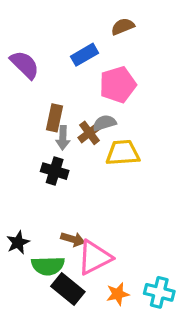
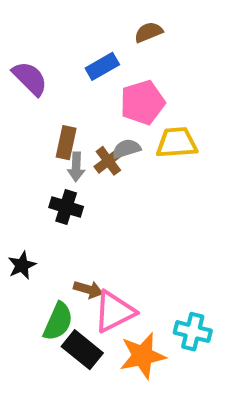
yellow trapezoid: (123, 153) -> (177, 143), moved
black star: (18, 243) -> (22, 265), moved
green semicircle: (48, 266) -> (58, 322), turned -64
cyan cross: (159, 292) -> (193, 332), moved
orange star: (118, 294) -> (142, 356), size x1.6

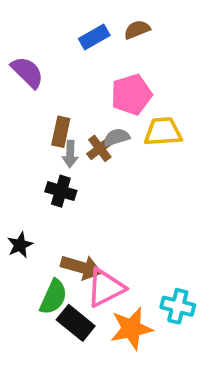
blue rectangle: (102, 66) -> (94, 37), moved
brown arrow: (88, 289) -> (81, 267), size x1.5

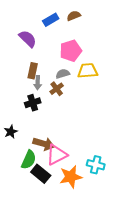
purple semicircle: (27, 72) -> (28, 39), moved
brown cross: (100, 148) -> (57, 89), moved
black cross: (61, 191) -> (33, 103), turned -35

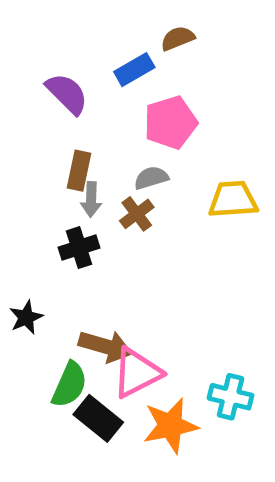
blue rectangle: (51, 20) -> (134, 70), moved
yellow trapezoid: (88, 71) -> (233, 199), moved

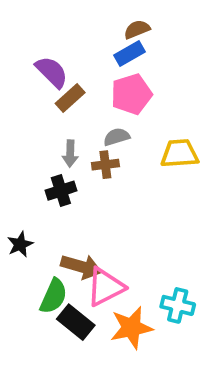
blue rectangle: (134, 70) -> (129, 53), moved
brown rectangle: (79, 171) -> (70, 98), moved, turned 36
brown cross: (137, 214) -> (105, 165), turned 30

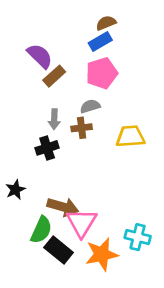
yellow trapezoid: (180, 154) -> (130, 136), moved
pink triangle: (105, 287) -> (82, 223), turned -32

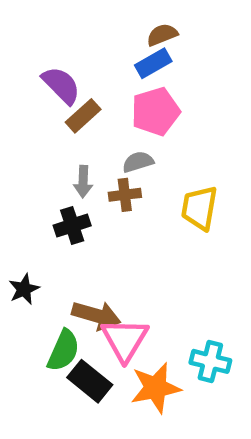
yellow trapezoid: (130, 136) -> (199, 208), turned -76

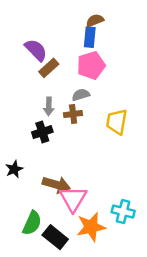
blue rectangle: (153, 63) -> (90, 37), turned -54
green semicircle: (63, 351) -> (32, 223), moved
black rectangle: (90, 381) -> (55, 237), moved

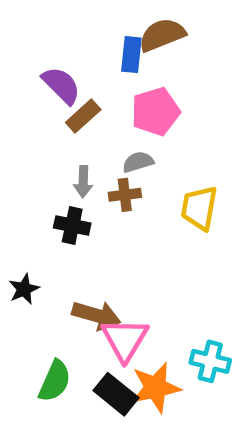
brown semicircle: (95, 20) -> (162, 35), size x1.5
blue rectangle: (90, 37) -> (131, 55), moved
black cross: (42, 132) -> (72, 226), turned 30
black rectangle: (55, 237) -> (116, 394), moved

